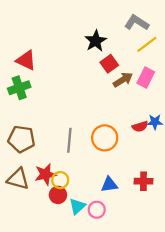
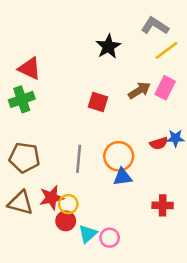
red square: (109, 64) -> (98, 102), moved, turned -36
blue triangle: (109, 185) -> (123, 177), moved

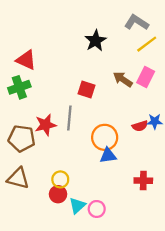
brown arrow: (139, 90) -> (123, 79), turned -114
gray line: (79, 159) -> (69, 118), moved
red star: (51, 198) -> (46, 125), moved

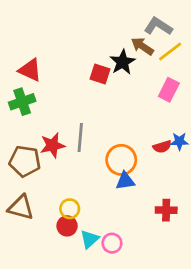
black star: (96, 41) -> (123, 62), moved
brown arrow: (123, 79) -> (142, 46), moved
red square: (86, 90) -> (100, 74), moved

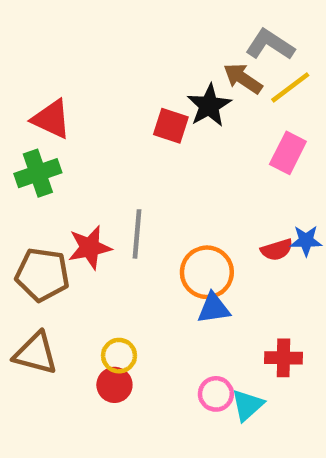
cyan triangle: (90, 239) -> (247, 405), moved
pink circle: (112, 243) -> (216, 394), moved

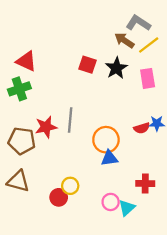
black star: (209, 106) -> (116, 68), moved
pink rectangle: (288, 153) -> (148, 78), turned -36
yellow circle: (119, 356) -> (70, 186), moved

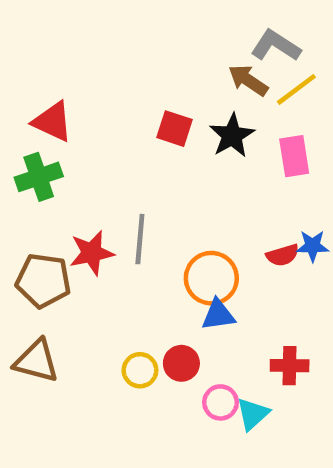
red circle: (59, 197) -> (181, 363), moved

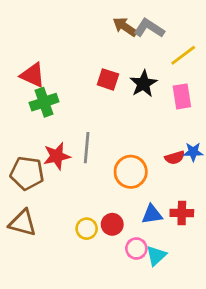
gray L-shape: (276, 46) -> (149, 28), moved
brown arrow: (248, 80) -> (125, 27), moved
green cross: (39, 177) -> (44, 102), moved
blue triangle: (218, 315) -> (152, 214), moved
red cross: (290, 366) -> (182, 213), moved

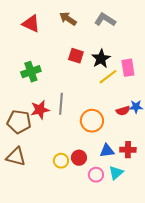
brown arrow: (125, 27) -> (68, 19), moved
yellow line: (183, 55) -> (108, 77), moved
red triangle: (33, 75) -> (31, 24), moved
cyan triangle: (156, 256) -> (116, 173), moved

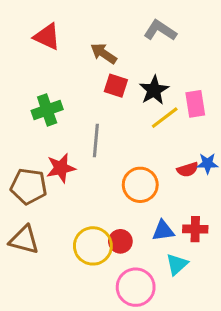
brown arrow: (68, 19) -> (104, 53), moved
gray line: (61, 104) -> (96, 141), moved
yellow circle: (61, 161) -> (93, 246), size x1.6
pink circle: (96, 175) -> (136, 287), moved, size x1.6

